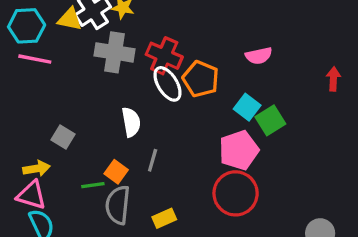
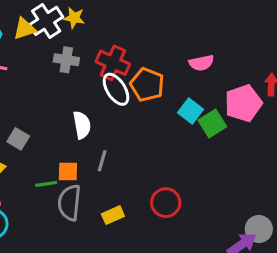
yellow triangle: (70, 19) -> (24, 29), turned -30
gray cross: (114, 52) -> (66, 60), size x0.7
pink pentagon: (239, 150) -> (243, 103), moved
orange square: (116, 172) -> (68, 172), turned -35
red circle: (236, 193) -> (166, 203), moved, size x0.7

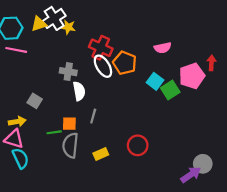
yellow star: (74, 18) -> (68, 27), moved
gray cross: (66, 60) -> (68, 72), moved

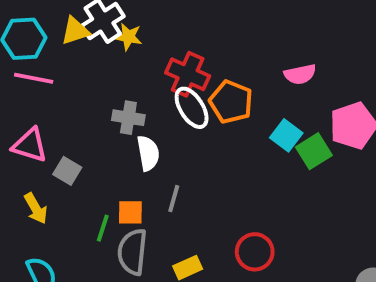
yellow arrow: (17, 121) -> (36, 208), turned 70
green line: (54, 132) -> (103, 228), turned -64
pink triangle: (14, 139) -> (30, 145), moved

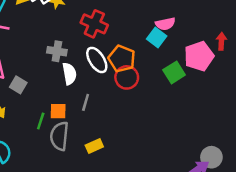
orange pentagon: (231, 102) -> (122, 59), moved
white ellipse: (192, 108) -> (97, 60), moved
cyan square: (286, 135) -> (157, 38), moved
red circle: (255, 252) -> (127, 77), moved

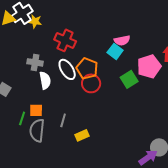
gray line: (86, 102) -> (63, 120), moved
yellow rectangle: (94, 146) -> (82, 135), moved

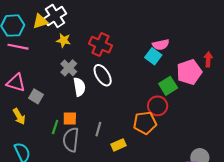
yellow star: (35, 21) -> (63, 40), moved
gray cross: (35, 62) -> (69, 68), turned 35
orange pentagon: (87, 68) -> (145, 123), moved, turned -30
red circle: (91, 83) -> (158, 106), moved

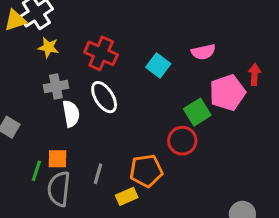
pink semicircle: (161, 45) -> (203, 52), moved
cyan square: (153, 56) -> (158, 65), moved
gray cross: (69, 68) -> (56, 87), turned 35
orange pentagon: (145, 123) -> (146, 171), moved

